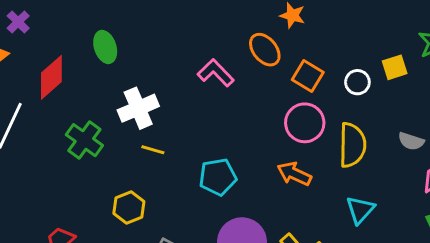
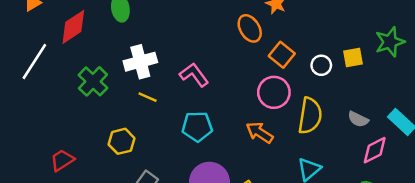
pink L-shape: (216, 73) -> (194, 75), moved

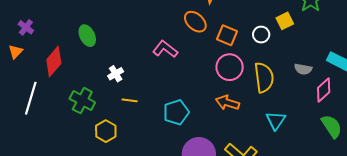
white cross: (140, 62) -> (116, 74), size x0.6
pink L-shape: (194, 75) -> (165, 49), moved
yellow hexagon: (122, 141) -> (106, 131), moved

